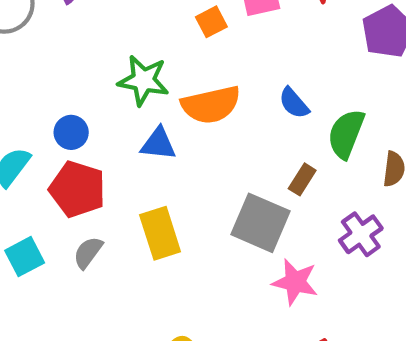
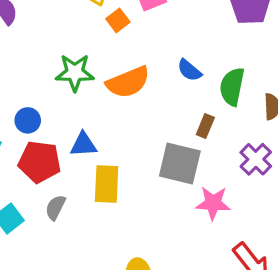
blue triangle: (158, 144) -> (83, 145), moved
yellow rectangle: (160, 233) -> (107, 184), turned 30

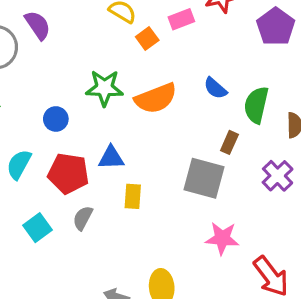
blue circle: (28, 120) -> (56, 119), moved
yellow rectangle: (107, 184) -> (133, 196), size x0.7
pink star: (213, 203) -> (222, 238), moved

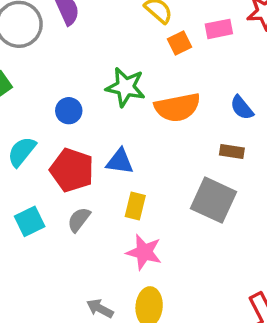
brown rectangle: (229, 142) -> (232, 151), moved, turned 65
pink star: (222, 238) -> (144, 252), moved

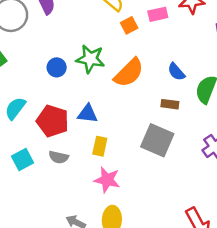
orange semicircle: (177, 107) -> (129, 73), turned -32
blue circle: (69, 111) -> (57, 67), moved
gray semicircle: (79, 220) -> (59, 157), turned -114

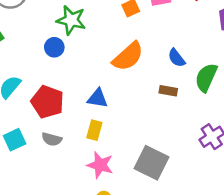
green star: (90, 59) -> (71, 20), moved
blue triangle: (88, 114) -> (97, 98), moved
gray square: (157, 140) -> (151, 163), moved

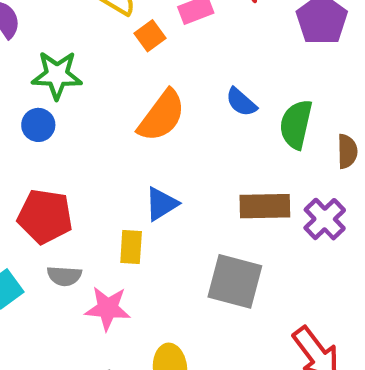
brown rectangle: (168, 91) -> (265, 206), moved, size x1.6
blue triangle: (97, 98) -> (161, 204), moved, turned -30
pink star: (100, 165) -> (108, 308), moved

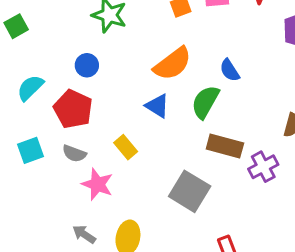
green semicircle: (296, 124) -> (205, 102), moved
blue circle: (38, 125) -> (87, 65), moved
blue triangle: (161, 204) -> (157, 106), moved, turned 48
yellow rectangle: (131, 247) -> (126, 147), turned -60

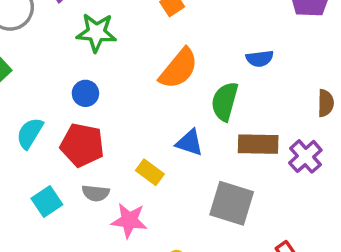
blue semicircle: (230, 70) -> (260, 59), moved, turned -50
blue triangle: (157, 106) -> (190, 143), moved

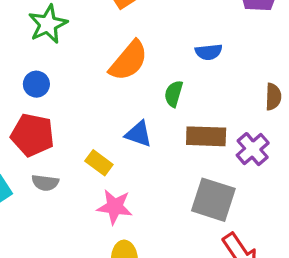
green star: (96, 32) -> (48, 24), turned -30
green semicircle: (225, 101) -> (174, 94), size x0.7
gray square: (232, 203) -> (213, 200), moved
pink star: (129, 220) -> (115, 207), moved

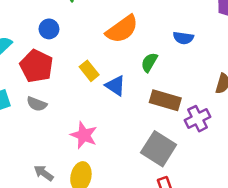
yellow rectangle: (99, 163) -> (89, 71), moved

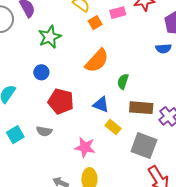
blue semicircle: (183, 38) -> (163, 49), moved
red pentagon: (36, 66) -> (61, 101), moved
yellow rectangle: (89, 71) -> (113, 127), moved

